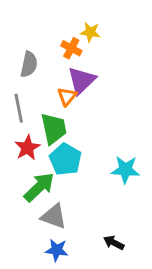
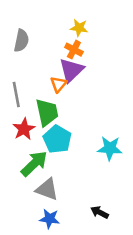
orange cross: (71, 48) -> (74, 50), moved
gray semicircle: (29, 64) -> (21, 41), moved

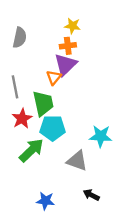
orange cross: (74, 50) -> (68, 46), turned -35
cyan pentagon: (57, 139) -> (53, 128), turned -30
gray triangle: (47, 189) -> (77, 161), moved

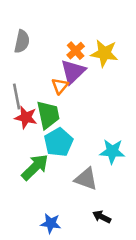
yellow star: (72, 26) -> (104, 53), moved, size x1.5
orange cross: (68, 46) -> (76, 51), turned -35
red star: (22, 119) -> (26, 117), moved, turned -30
cyan pentagon: (53, 128) -> (59, 142), turned -30

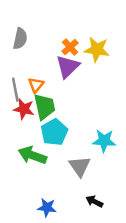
orange triangle: (60, 86) -> (36, 85), moved
green arrow: (35, 167) -> (32, 155), turned -116
gray triangle: (86, 179) -> (80, 166), turned 35

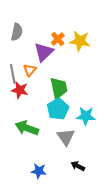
purple triangle: (68, 67) -> (44, 52), moved
green trapezoid: (45, 107) -> (59, 88), moved
cyan pentagon: (54, 132) -> (58, 109), moved

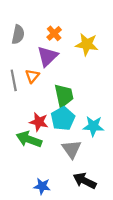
orange cross: (58, 39) -> (54, 33), moved
red star: (20, 90) -> (39, 122), moved
black arrow: (78, 166) -> (85, 181), size x1.5

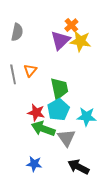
orange cross: (54, 33) -> (71, 25), moved
purple triangle: (48, 56) -> (60, 40), moved
green arrow: (29, 139) -> (43, 129), moved
blue star: (42, 186) -> (34, 164), moved

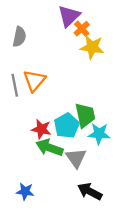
purple triangle: (60, 40) -> (69, 16), moved
orange triangle: (30, 70) -> (34, 81), size x1.5
green trapezoid: (59, 88) -> (85, 115), moved
blue star: (34, 164) -> (25, 191), moved

